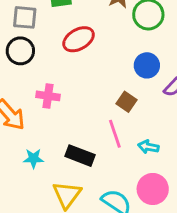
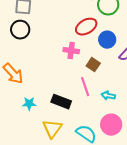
red ellipse: (79, 39) -> (86, 27), moved
pink cross: (48, 96) -> (71, 51), moved

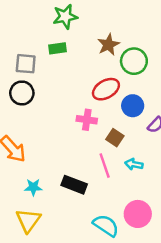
cyan arrow: (108, 96) -> (134, 164), moved
yellow triangle: (52, 129) -> (28, 220), moved

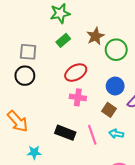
green rectangle: (58, 48) -> (63, 40), moved, turned -32
red ellipse: (106, 89) -> (76, 73), moved
brown square: (115, 138) -> (109, 110), moved
black rectangle: (74, 185) -> (65, 133), moved

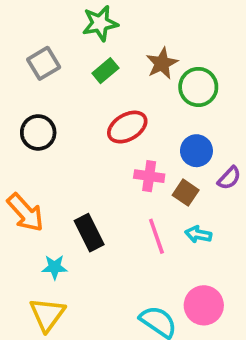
gray square: (28, 52) -> (44, 63), moved, turned -36
pink cross: (78, 97) -> (149, 176), moved
black rectangle: (65, 133) -> (89, 233), moved, turned 42

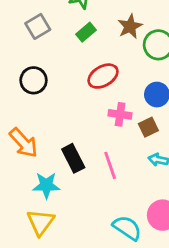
brown square: (186, 193) -> (148, 127), turned 30
pink line: (156, 236) -> (110, 165), moved
cyan star: (55, 267) -> (46, 185), size x1.4

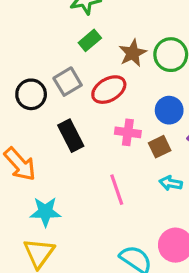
gray square: (38, 26) -> (68, 82), moved
brown star: (130, 26) -> (133, 53), moved
black rectangle: (73, 158) -> (71, 136), moved

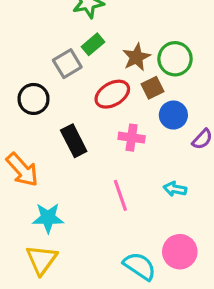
gray square: (68, 82) -> (67, 64), moved
brown square: (160, 147) -> (152, 88), moved

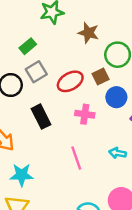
green rectangle: (93, 44) -> (28, 46), moved
brown star: (136, 57) -> (88, 33), moved, turned -30
gray square: (67, 64) -> (36, 72), moved

